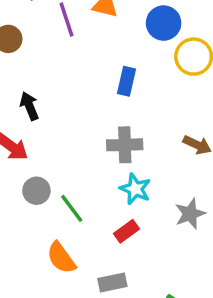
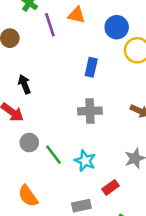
cyan star: (135, 189) -> (85, 161), moved
red rectangle: (126, 231) -> (111, 187), moved
orange semicircle: (61, 258) -> (28, 196), moved

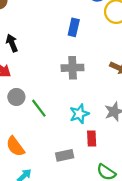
cyan star: (85, 161) -> (79, 114), moved, turned 30
red rectangle: (111, 187) -> (92, 139), turned -56

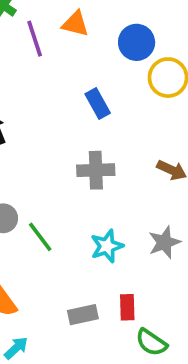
blue rectangle: (74, 27) -> (98, 103), turned -42
red rectangle: (92, 139) -> (127, 307), moved

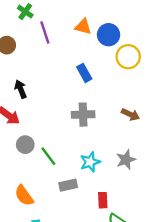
orange triangle: (75, 24) -> (83, 27), moved
gray rectangle: (83, 315) -> (68, 185), moved

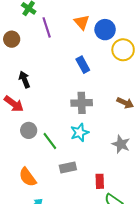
orange triangle: (83, 27) -> (82, 22), turned 35
gray star: (126, 160) -> (121, 144), turned -30
cyan star: (90, 162) -> (80, 133), moved

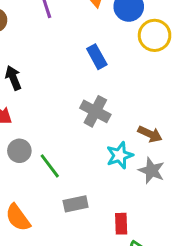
gray cross: (82, 103) -> (95, 111), turned 30
brown arrow: (125, 103) -> (150, 134), moved
cyan star: (80, 133) -> (120, 155), moved

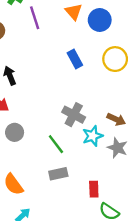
yellow circle: (155, 35) -> (115, 59), moved
gray cross: (95, 111) -> (74, 115), moved
green line: (50, 166) -> (56, 144), moved

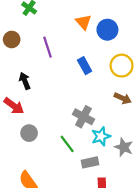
purple line: (35, 18) -> (48, 47), moved
brown arrow: (116, 119) -> (123, 98), moved
gray rectangle: (58, 174) -> (90, 162), moved

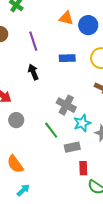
orange triangle: (83, 22) -> (66, 18), turned -35
blue rectangle: (85, 66) -> (67, 58), turned -63
black arrow: (25, 81) -> (33, 72), moved

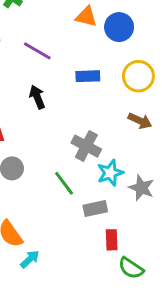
purple line: (33, 41) -> (37, 51), turned -42
cyan arrow: (23, 190) -> (30, 259), moved

